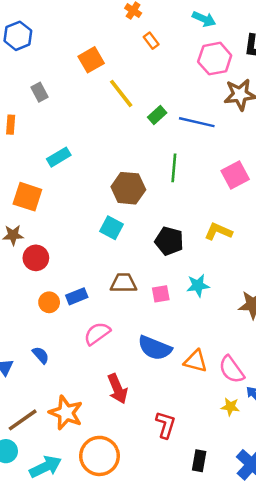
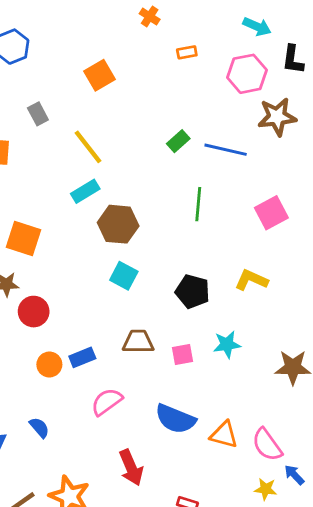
cyan arrow: (204, 19) -> (257, 27), moved
orange rectangle: (151, 41) -> (187, 52), moved, turned -63
yellow line: (121, 93) -> (88, 147), moved
cyan rectangle: (59, 157) -> (85, 191), moved
brown hexagon: (128, 188) -> (118, 224), moved

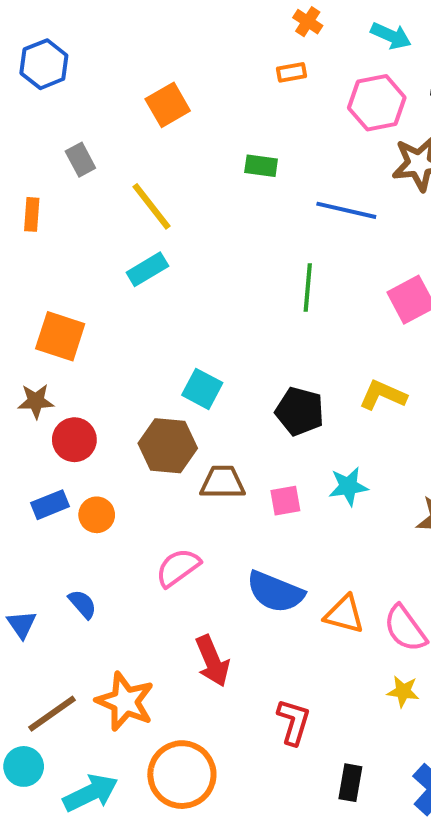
orange cross: (150, 17) -> (308, 22), moved
green rectangle: (178, 141) -> (261, 166), moved, turned 50
brown hexagon: (118, 224) -> (168, 446), moved
blue rectangle: (82, 357) -> (50, 505), moved

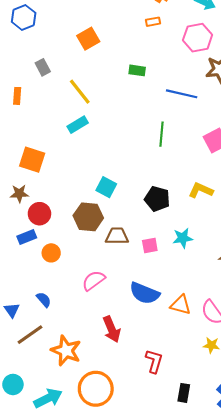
blue rectangle: (50, 505) -> (27, 237), moved
brown line: (52, 714) -> (30, 335), moved

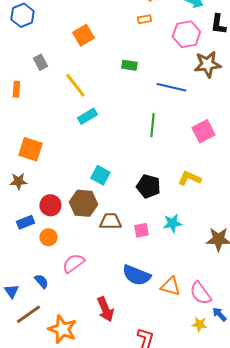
cyan rectangle: (78, 125) -> (87, 116), moved
red circle: (39, 214) -> (50, 205), moved
pink semicircle: (94, 281) -> (73, 263), moved

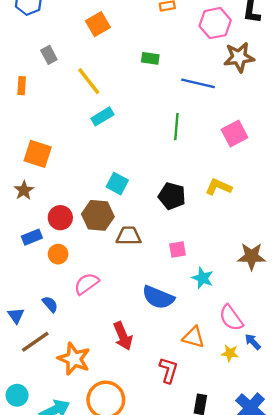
brown star: (18, 181) -> (24, 190), turned -30
cyan star: (172, 223) -> (203, 278), moved, turned 30
pink square: (141, 230) -> (178, 250), moved
orange triangle: (170, 286) -> (193, 337), moved

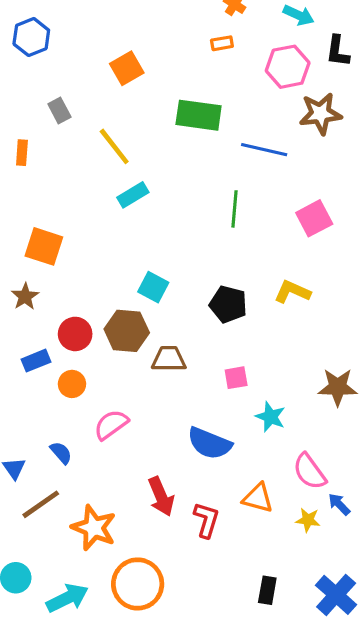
green rectangle: (150, 58) -> (199, 115), size x1.8
red L-shape: (168, 370) -> (206, 520), moved

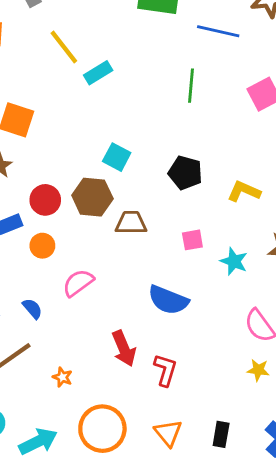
yellow line: (114, 146) -> (64, 47), moved
yellow L-shape: (292, 292) -> (244, 191), moved
cyan star: (270, 417) -> (234, 261), moved
orange triangle: (258, 498) -> (168, 433), moved, turned 36
orange star: (94, 528) -> (62, 377), size x0.5

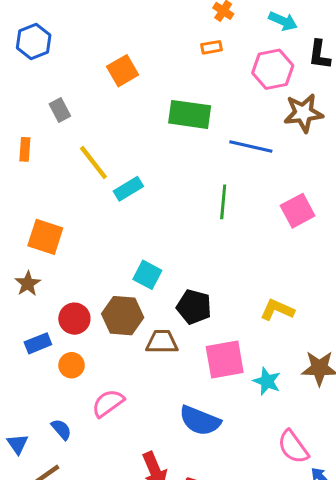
black pentagon: (185, 173) -> (194, 307), moved
pink square: (192, 240) -> (225, 359), size x1.8

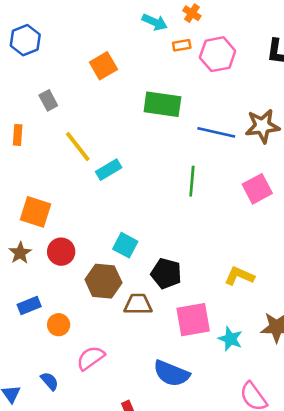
cyan arrow: (283, 21) -> (155, 22), moved
pink hexagon: (273, 69) -> (218, 54), moved
brown star: (303, 113) -> (262, 126), moved
red circle: (74, 319) -> (61, 252), moved

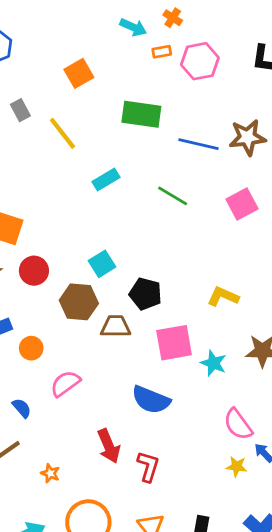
yellow line: (78, 147) -> (63, 133), moved
cyan rectangle: (109, 170) -> (106, 180), moved
green line: (192, 181) -> (173, 196), turned -64
cyan square: (125, 245) -> (102, 264), turned 30

